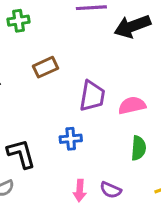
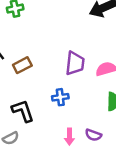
brown rectangle: (45, 67) -> (22, 65), moved

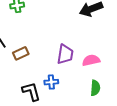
black L-shape: (23, 111) -> (31, 91), moved

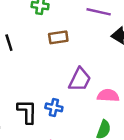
brown rectangle: (21, 53) -> (58, 37), moved

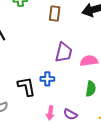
brown rectangle: (58, 37) -> (55, 14), moved, turned -63

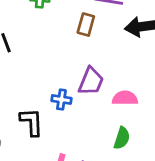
blue cross: (47, 79) -> (61, 100), moved

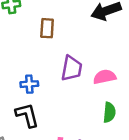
brown rectangle: (86, 25) -> (47, 28), moved
blue cross: (61, 100) -> (29, 84), moved

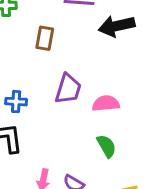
green semicircle: (109, 112) -> (106, 146), turned -42

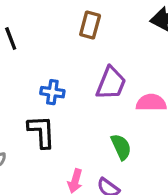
green semicircle: (106, 146) -> (121, 147), moved

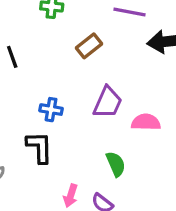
brown rectangle: (90, 25) -> (89, 46), turned 35

